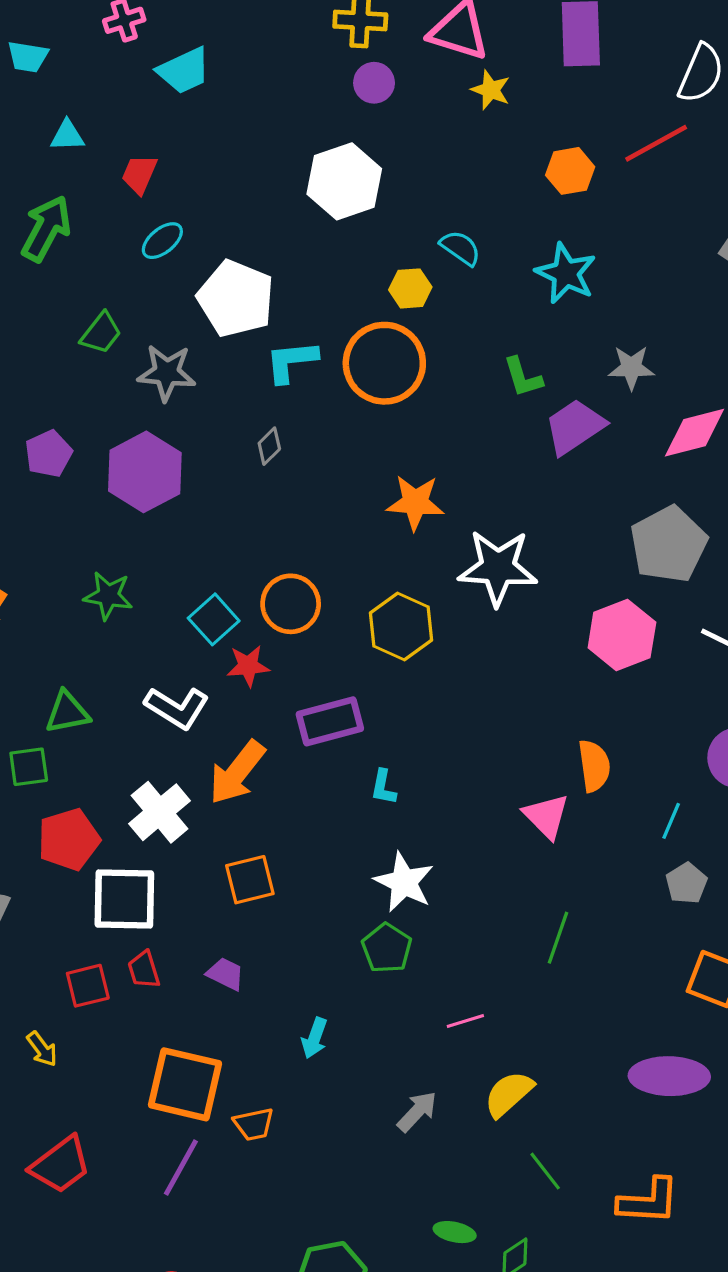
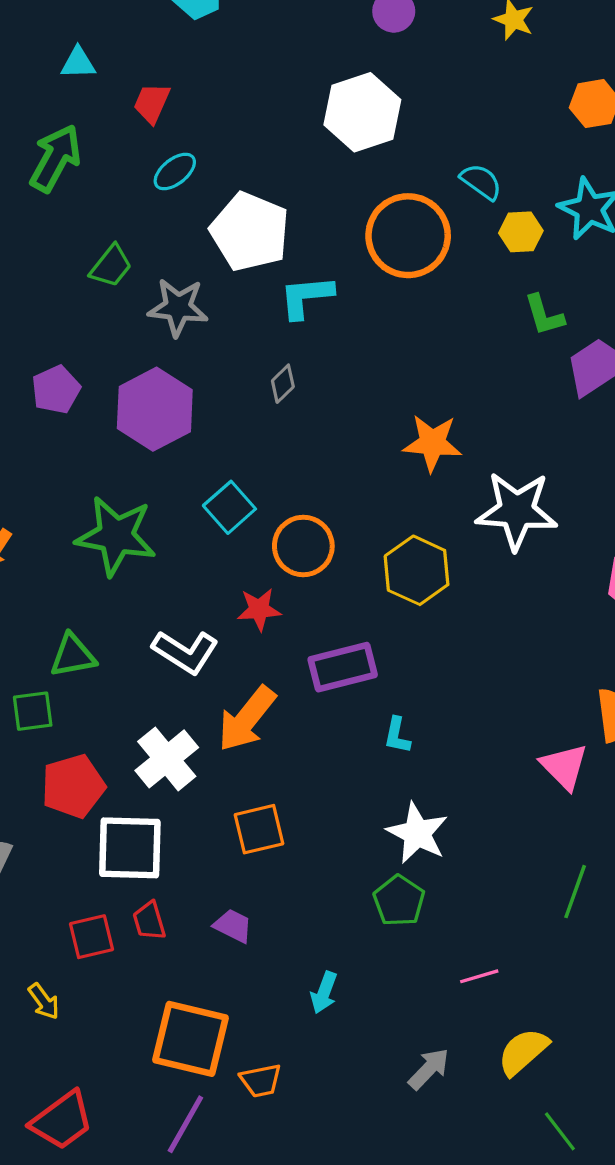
yellow hexagon: (410, 288) -> (521, 232), moved
orange circle: (384, 363) -> (408, 236), moved
green star: (108, 596) -> (116, 536), size x1.6
cyan square: (214, 619) -> (229, 507), moved

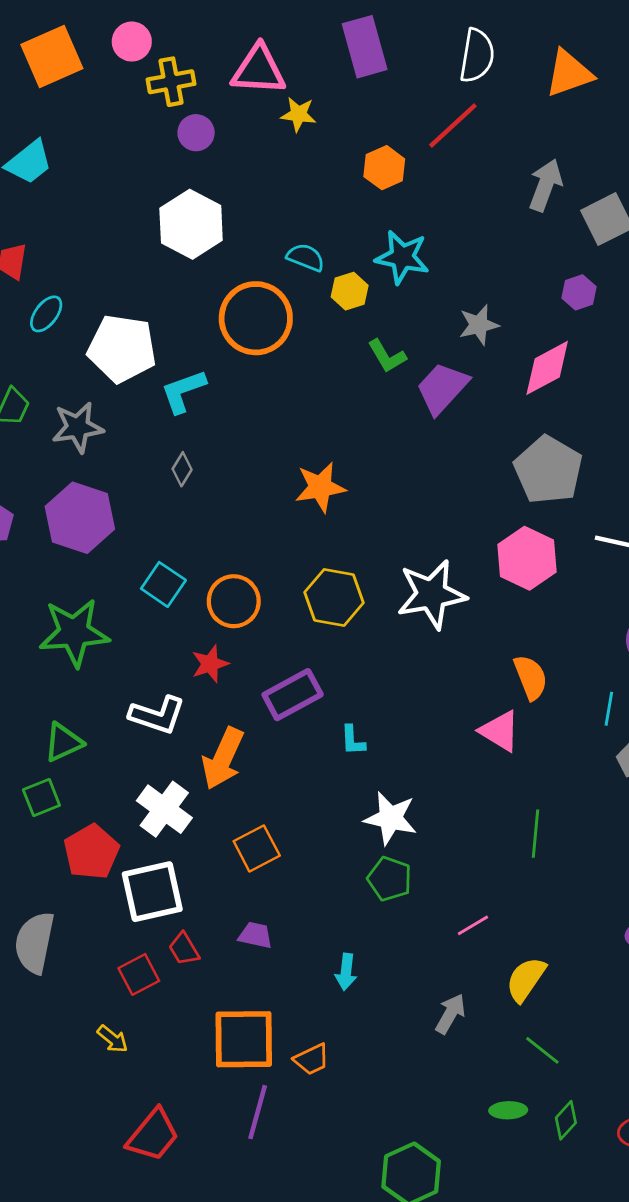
white star: (517, 511) -> (432, 594), moved
green line: (560, 1131) -> (542, 1050), moved

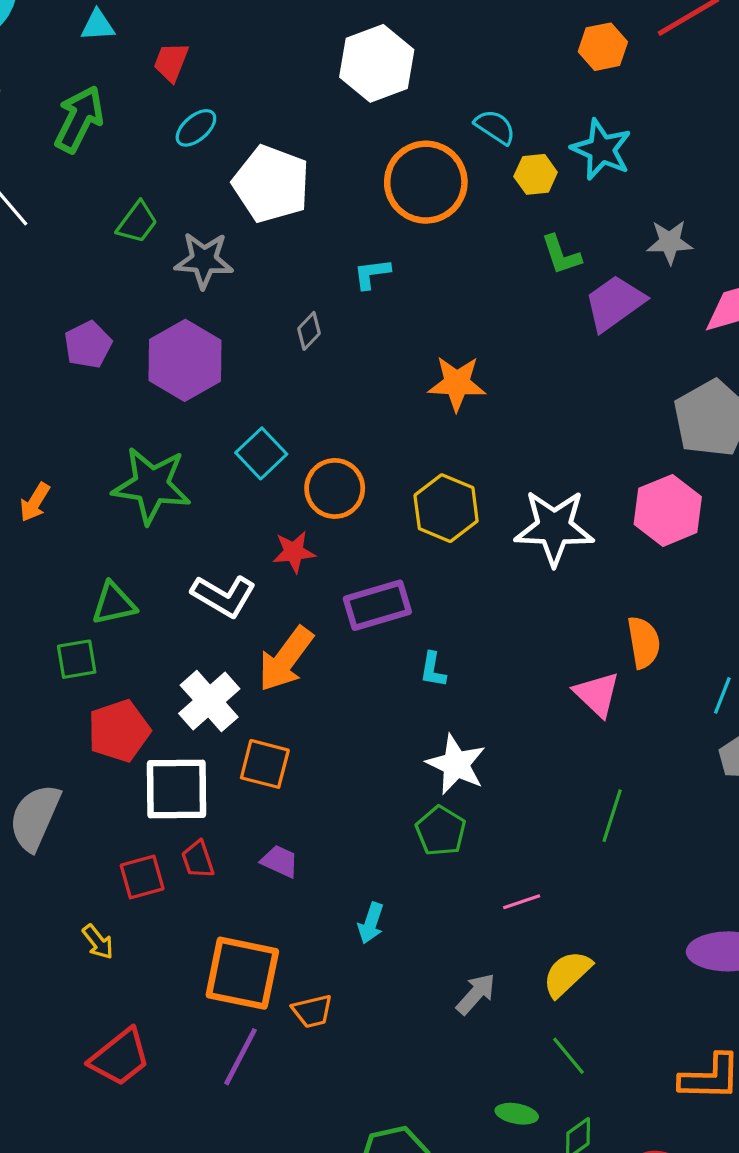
cyan L-shape: (183, 391) -> (372, 274), moved, size x0.7
orange square: (257, 848) -> (265, 764), moved, turned 30

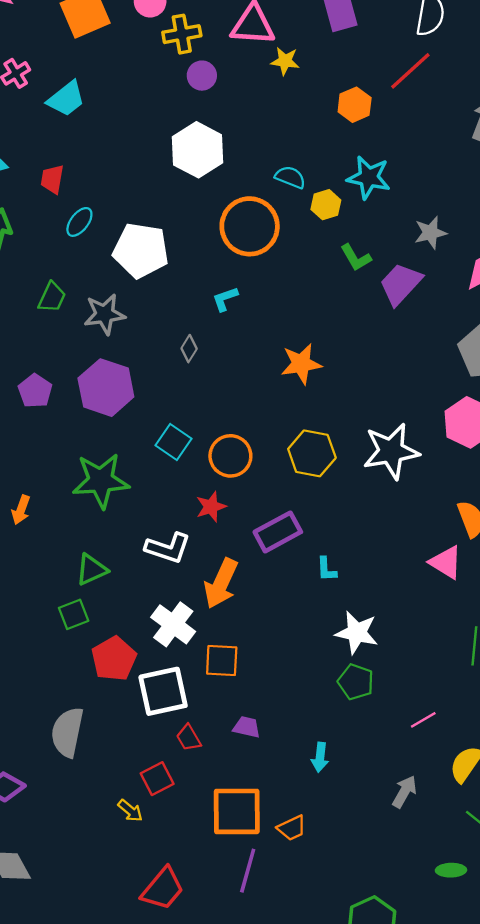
red square: (142, 877) -> (157, 779), moved

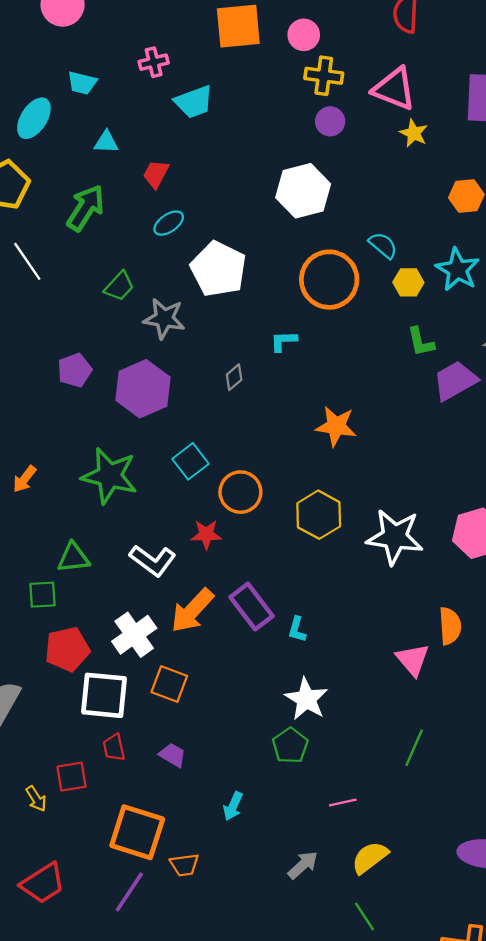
purple rectangle: (278, 532) -> (252, 607), moved, turned 63

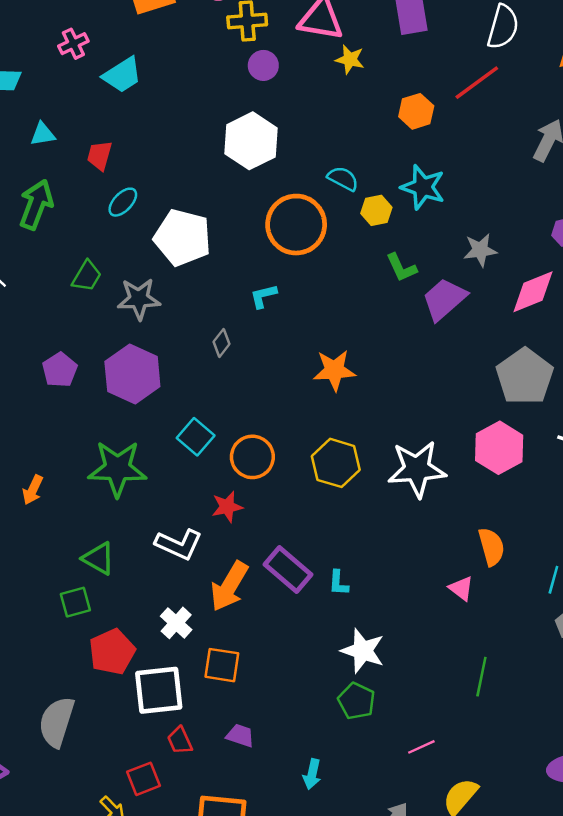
green triangle: (73, 558) -> (99, 558), turned 48
white cross: (134, 635) -> (176, 623), size x0.7
pink triangle: (413, 660) -> (461, 588), size x0.7

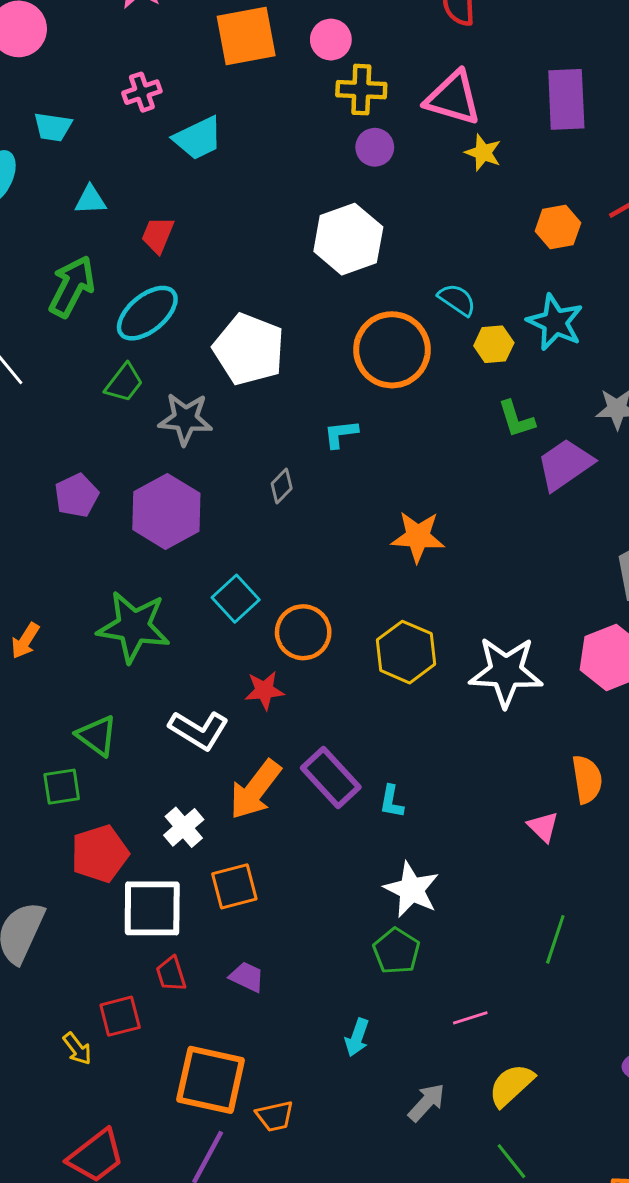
cyan ellipse: (123, 202) -> (147, 313), moved, size x1.6
orange square: (222, 665) -> (234, 886), turned -30
cyan arrow: (312, 774) -> (357, 1037), moved

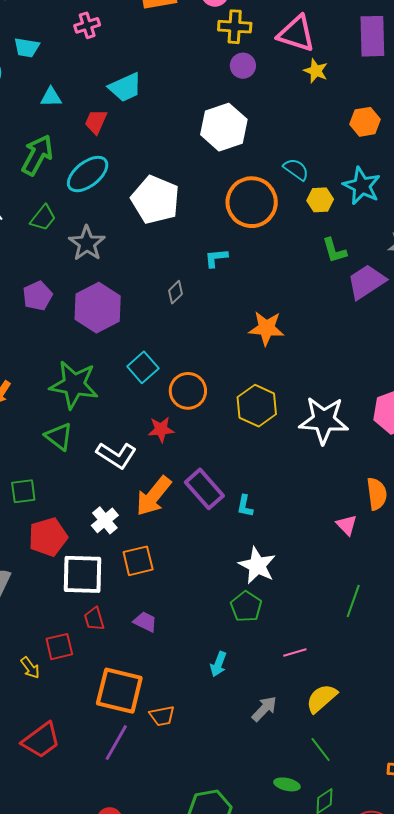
cyan trapezoid: (198, 138) -> (125, 87), moved
green trapezoid: (124, 383) -> (43, 218), moved
gray star: (185, 419) -> (87, 243), moved, turned 30
green triangle: (97, 736) -> (59, 436), moved

